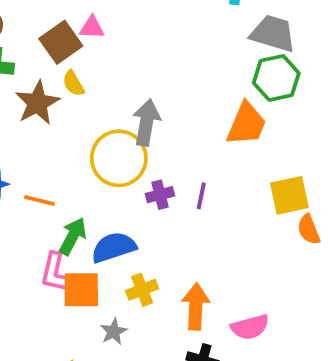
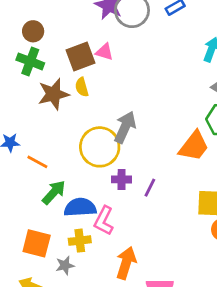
pink L-shape: (55, 272) -> (104, 221), moved
orange square: (81, 290) -> (37, 243), moved
yellow cross: (142, 290) -> (80, 241), moved

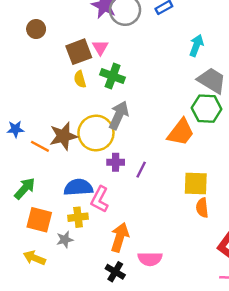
pink triangle: (105, 52) -> (100, 48), turned 42
green cross: (30, 61) -> (113, 76), moved
brown star: (53, 94) -> (63, 136), moved
green arrow: (54, 192) -> (25, 188), moved

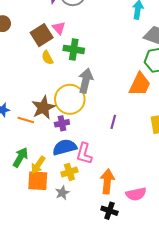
purple cross: (116, 162) -> (62, 123), moved
yellow arrow: (34, 258) -> (38, 165), moved, turned -66

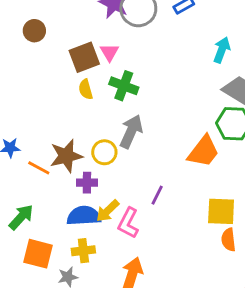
yellow circle: (70, 99) -> (104, 152), size x0.6
pink L-shape: (84, 154) -> (128, 223), moved
yellow arrow: (38, 165) -> (108, 211), moved

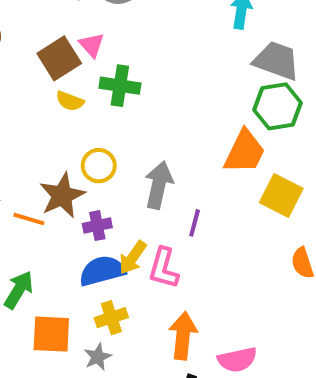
yellow semicircle: (86, 89) -> (70, 101), turned -42
gray arrow: (131, 132) -> (159, 185), moved
yellow circle: (104, 152) -> (99, 166), moved
yellow square: (221, 211) -> (281, 196), moved, turned 36

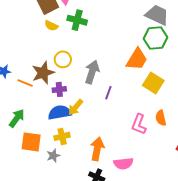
pink L-shape: (164, 268) -> (139, 124), moved

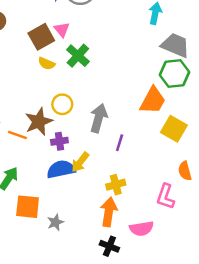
green cross: (77, 20) -> (78, 56), turned 30
pink L-shape: (139, 124) -> (165, 197), moved
yellow cross: (62, 136) -> (116, 185), moved

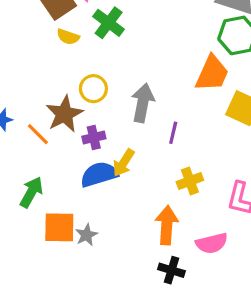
orange line: (17, 135) -> (38, 134), turned 30
yellow cross: (116, 185) -> (190, 181), moved
gray star: (55, 222) -> (86, 235), moved

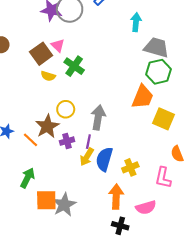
purple line: (173, 133) -> (88, 142), moved
blue semicircle: (99, 174) -> (104, 159), moved, turned -55
gray star: (86, 235) -> (64, 205), size x1.6

